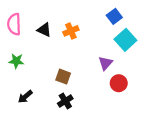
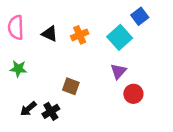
blue square: (114, 16) -> (140, 16), moved
cyan square: (125, 40) -> (120, 37), moved
black cross: (65, 101) -> (51, 111), moved

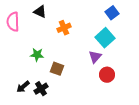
black triangle: (50, 34) -> (40, 12), moved
cyan square: (120, 37) -> (105, 38), moved
green star: (18, 69) -> (37, 55), moved

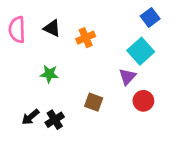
black triangle: (40, 12) -> (52, 28), moved
brown square: (57, 69) -> (94, 102), moved

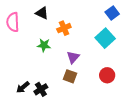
black triangle: (52, 28) -> (42, 13), moved
green star: (49, 74) -> (44, 45), moved
purple triangle: (127, 77) -> (73, 57), moved

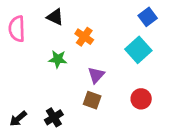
orange cross: (64, 28) -> (84, 37), turned -32
black arrow: (23, 87) -> (18, 119), moved

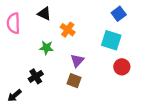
cyan square: (138, 50) -> (111, 40), turned -30
red circle: (141, 99) -> (122, 67), moved
black cross: (54, 117) -> (36, 76), moved

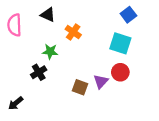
purple triangle: (77, 60) -> (101, 81), moved
red circle: (122, 67) -> (120, 72), moved
black cross: (36, 76) -> (39, 72), moved

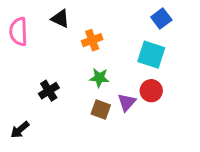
orange cross: (73, 32) -> (92, 40), turned 35
green star: (50, 52) -> (99, 78), moved

